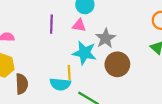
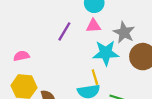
purple line: (51, 24) -> (64, 31), turned 42

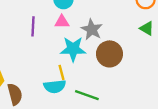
purple line: (64, 31) -> (33, 26), turned -30

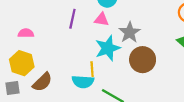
cyan star: (73, 49) -> (108, 48), turned -30
brown semicircle: (15, 94) -> (42, 82), turned 50

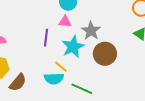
purple line: (72, 19) -> (46, 38), moved
yellow line: (92, 69) -> (61, 67), turned -40

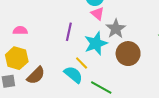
pink triangle: (65, 22) -> (97, 14), moved, turned 32
cyan semicircle: (54, 79) -> (73, 75), turned -144

